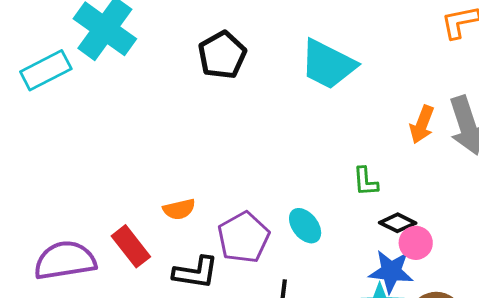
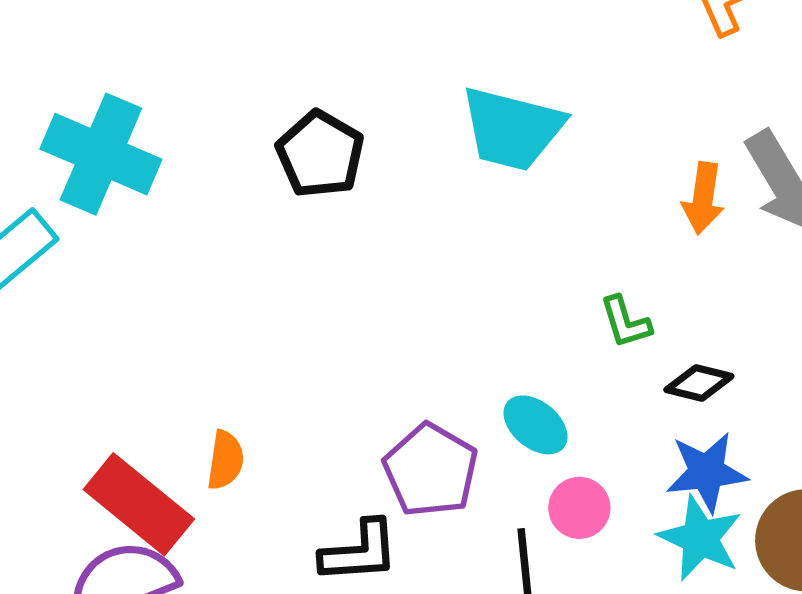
orange semicircle: (179, 209) -> (225, 460), moved, turned -56
pink circle: (416, 243) -> (579, 508), moved
red rectangle: (131, 246) -> (139, 504), moved, size x1.4

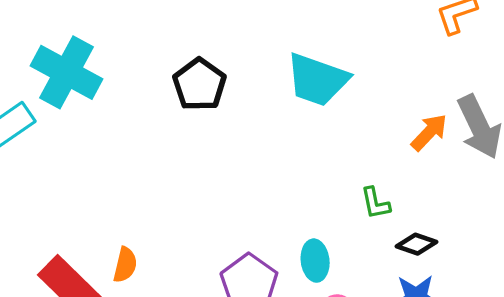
orange arrow: (703, 198) -> (429, 132), turned -150
cyan ellipse: (535, 425) -> (315, 261), turned 39

